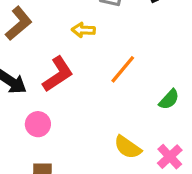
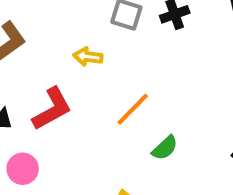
green semicircle: (169, 99) -> (165, 148), moved

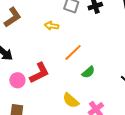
red L-shape: (52, 109) -> (39, 73), moved

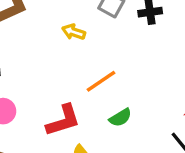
red L-shape: (39, 73) -> (63, 120), moved

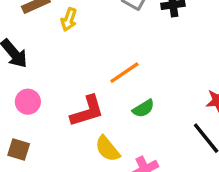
yellow arrow: (74, 32) -> (69, 19), moved, turned -90

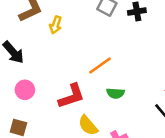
green semicircle: (143, 108) -> (115, 93), turned 36

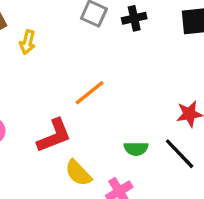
green semicircle: (115, 93) -> (136, 149), moved

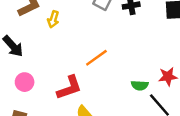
green semicircle: (136, 149) -> (140, 85), moved

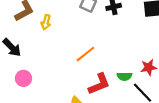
red L-shape: (69, 88) -> (99, 84), moved

